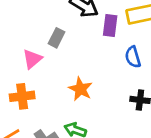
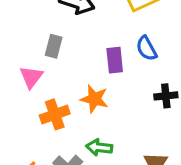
purple rectangle: (110, 25) -> (115, 60), moved
orange cross: (22, 96) -> (55, 114), moved

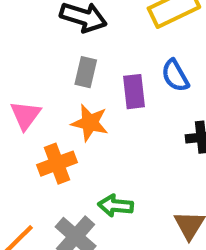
gray rectangle: (54, 46) -> (86, 72), moved
orange star: (94, 99) -> (90, 123), moved

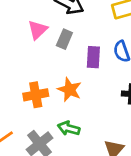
pink triangle: (25, 115) -> (38, 30), moved
orange star: (90, 123) -> (70, 90), moved

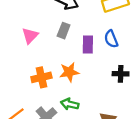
pink triangle: (38, 30) -> (30, 36), moved
orange star: (70, 90) -> (69, 72), turned -30

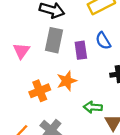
gray rectangle: (64, 31) -> (54, 40), size x1.5
green arrow: (70, 104) -> (93, 107), moved

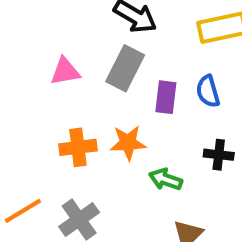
pink triangle: (21, 51) -> (65, 71), turned 30
green arrow: (93, 107) -> (166, 179), moved

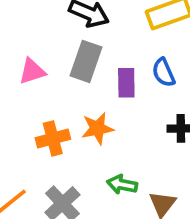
green arrow: (166, 179) -> (122, 185), moved

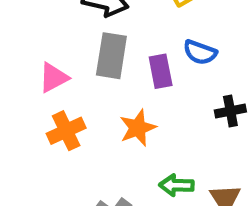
blue semicircle: (164, 72) -> (200, 52), turned -36
orange cross: (53, 138) -> (66, 131), moved

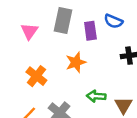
pink triangle: (53, 78) -> (29, 31), turned -30
orange cross: (66, 131) -> (36, 76), moved, turned -30

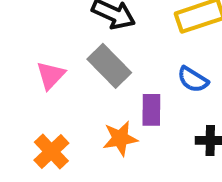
gray rectangle: (63, 20) -> (109, 66), turned -65
purple rectangle: (90, 31) -> (151, 110), moved

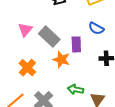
gray rectangle: (109, 66) -> (49, 37), moved
orange star: (120, 138) -> (61, 60), turned 30

